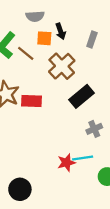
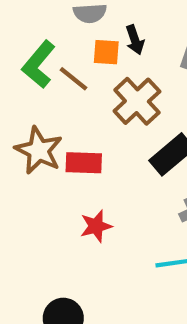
red star: (66, 163) -> (96, 226), moved

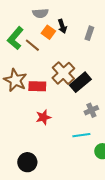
orange square: (106, 52) -> (48, 32), turned 32
brown cross: (137, 101) -> (63, 73), moved

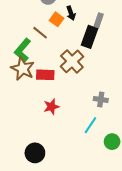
green L-shape: (15, 38) -> (23, 50), moved
black rectangle: (80, 82) -> (89, 37), moved, turned -30
gray cross: (91, 110) -> (101, 99), turned 32
cyan line: (81, 135) -> (90, 125), turned -48

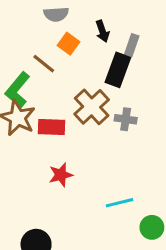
black arrow: (71, 13) -> (102, 31), moved
gray cross: (101, 99) -> (126, 119), moved
cyan line: (90, 125) -> (119, 203), turned 42

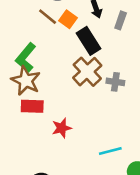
brown line: (44, 64) -> (48, 17), moved
black rectangle: (118, 70) -> (88, 41), moved, turned -52
red rectangle: (52, 127) -> (32, 106), moved

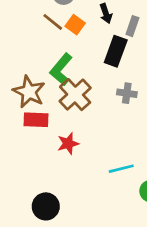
black rectangle: (88, 41) -> (116, 51), moved, turned 52
green L-shape: (26, 58) -> (61, 69), moved
brown cross: (87, 72) -> (75, 95), moved

